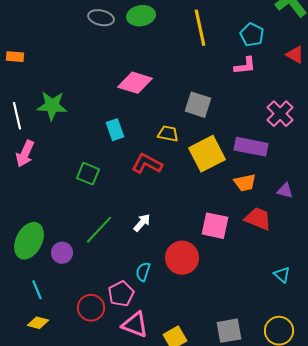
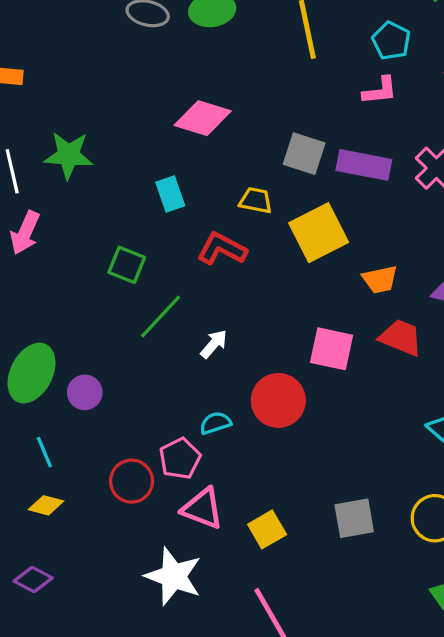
purple rectangle: (251, 147) -> (364, 165), moved
green line: (99, 230) -> (161, 317), moved
cyan semicircle: (143, 272) -> (215, 423), turned 54

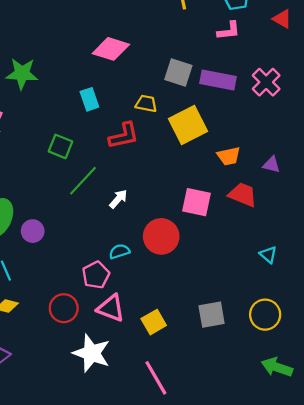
red L-shape: (222, 249) -> (124, 136), turned 140
red circle: (132, 481) -> (64, 308), moved

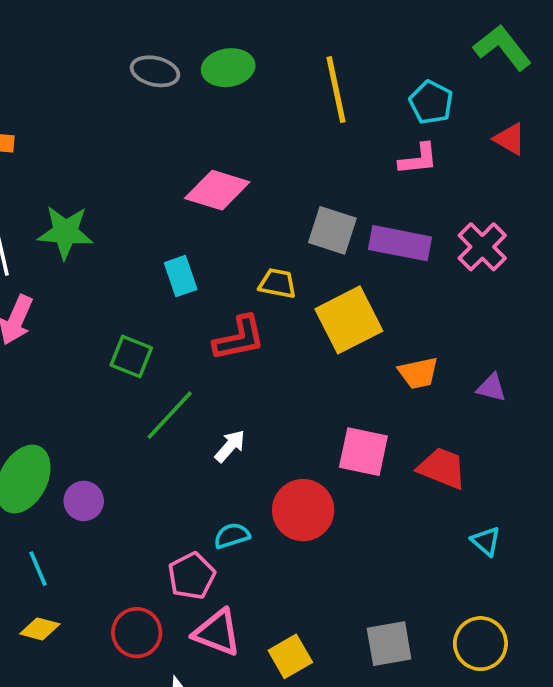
red trapezoid: (243, 195) -> (442, 468), moved

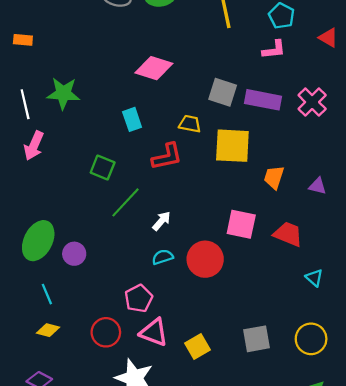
yellow square: (349, 320) -> (232, 146), turned 30
orange trapezoid: (418, 373) -> (274, 177), turned 120
cyan semicircle: (232, 536) -> (163, 257), moved

